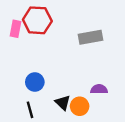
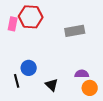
orange circle: (80, 106) -> (90, 88), moved
black line: (30, 110) -> (17, 81), moved

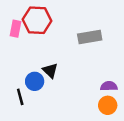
purple semicircle: (82, 74) -> (109, 86), moved
black triangle: (52, 85) -> (50, 71), moved

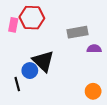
black triangle: (50, 71) -> (43, 61), size x1.6
purple semicircle: (109, 86) -> (94, 49), moved

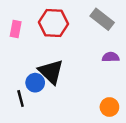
red hexagon: (32, 18) -> (53, 23), moved
gray rectangle: (78, 32) -> (102, 19), moved, turned 48

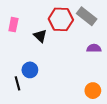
red hexagon: (53, 23) -> (61, 19), moved
black triangle: (51, 72) -> (40, 36), moved, size x0.6

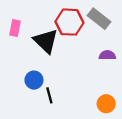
black triangle: (40, 36) -> (46, 41), size x1.6
black line: (18, 83) -> (49, 95), moved

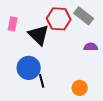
blue circle: (34, 80) -> (29, 68), size x1.5
orange circle: (106, 104) -> (80, 88), moved

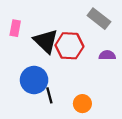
red hexagon: (59, 19) -> (69, 46), moved
orange circle: (80, 88) -> (82, 104), moved

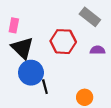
black triangle: (46, 41) -> (22, 48), moved
orange circle: (82, 104) -> (85, 97), moved

